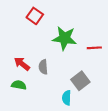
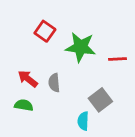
red square: (35, 16) -> (45, 31), moved

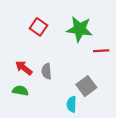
green star: (81, 47) -> (79, 29), moved

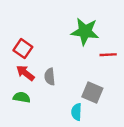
red square: (39, 27) -> (23, 49), moved
gray square: (86, 86) -> (92, 92), turned -30

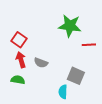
red arrow: (25, 73) -> (21, 60), turned 35
gray semicircle: (50, 77) -> (41, 63), turned -64

